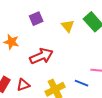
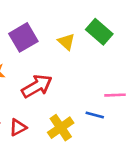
purple square: (36, 19) -> (23, 37), size x1.5

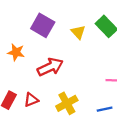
purple square: (23, 37) -> (43, 25), turned -35
blue line: (95, 115) -> (105, 109), moved, turned -32

